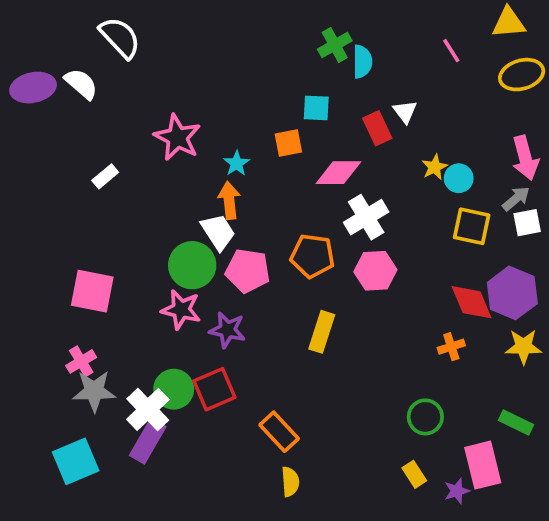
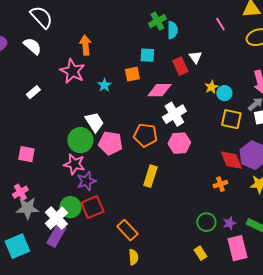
white semicircle: (81, 84) -> (32, 46), moved
orange arrow: (229, 200) -> (85, 45), moved
pink square: (92, 291) -> (26, 154), size x0.7
purple star: (227, 330) -> (86, 181), moved, turned -30
purple star: (457, 491) -> (229, 223), moved

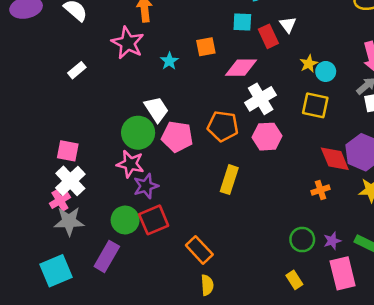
cyan square: (147, 55) -> (242, 22), moved
yellow square: (231, 119) -> (315, 105), moved
white cross: (56, 218) -> (70, 181), moved

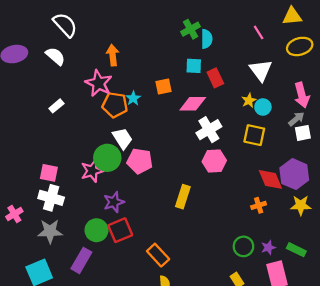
white triangle: (288, 25) -> (261, 70), moved, size x1.6
orange pentagon: (223, 126) -> (115, 105), moved
pink star: (130, 164) -> (92, 171), moved, turned -30
white cross: (70, 181) -> (51, 198), turned -30
pink cross: (60, 200) -> (14, 214), moved

